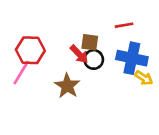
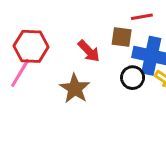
brown square: (90, 42) -> (122, 37), moved
black circle: (94, 59) -> (133, 78), moved

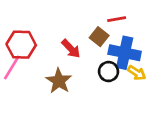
brown square: (122, 37) -> (99, 37), turned 30

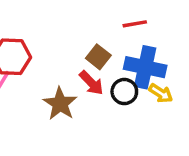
brown square: (99, 37) -> (98, 57), moved
red arrow: (71, 49) -> (91, 83), moved

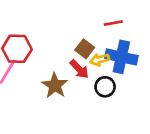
black circle: (124, 92) -> (105, 87), moved
yellow arrow: (161, 93) -> (100, 60), moved, turned 132

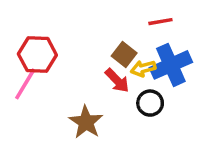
blue cross: (121, 57) -> (171, 65), turned -36
brown star: (55, 85) -> (86, 122), moved

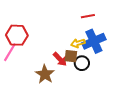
brown square: (124, 55) -> (71, 56), moved, turned -32
red arrow: (117, 81) -> (60, 59), moved

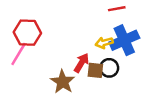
brown square: (71, 56) -> (95, 70), moved
red arrow: (60, 59) -> (82, 63), turned -105

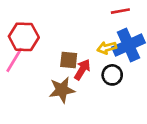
brown square: (95, 70) -> (69, 60), moved
brown star: (63, 82) -> (62, 90), turned 30

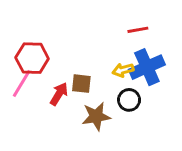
red arrow: (82, 70) -> (59, 94), moved
brown star: (62, 90) -> (96, 116), moved

